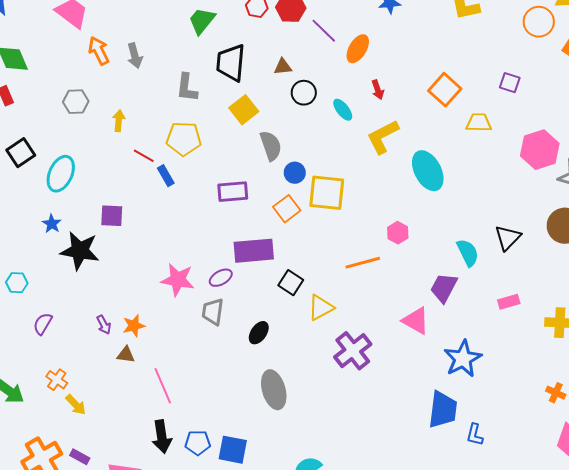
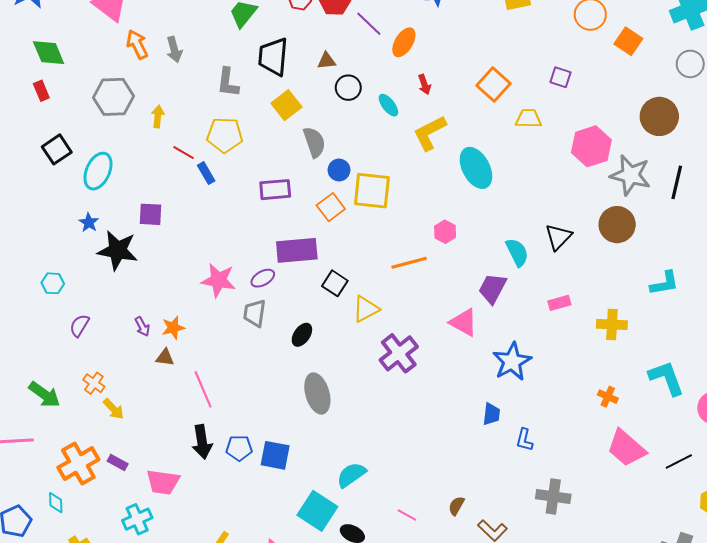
gray hexagon: (76, 102) -> (113, 97), size x1.5
blue trapezoid: (443, 410) -> (491, 414), size x0.6

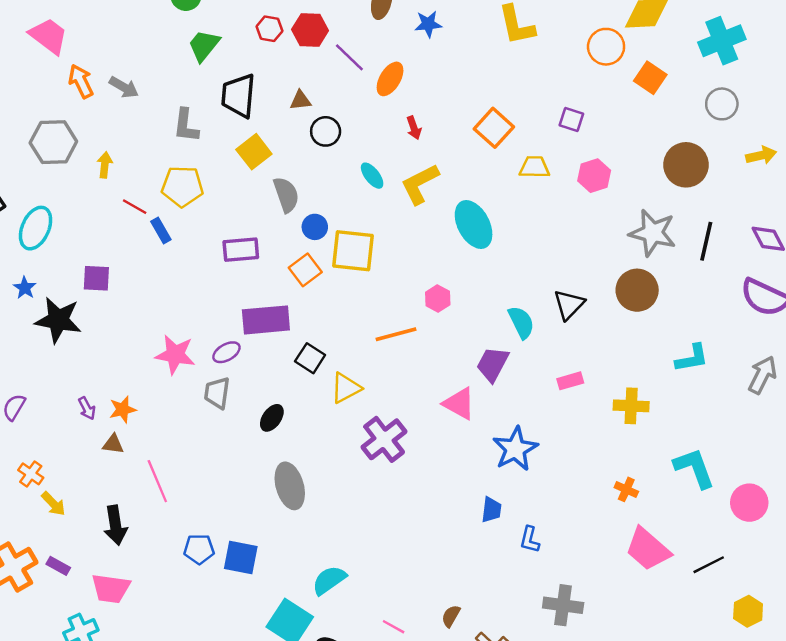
gray arrow: (174, 50) -> (124, 87), turned -45
cyan ellipse: (388, 105) -> (372, 176), moved
pink hexagon: (591, 146) -> (594, 176), moved, size x0.7
black arrow: (202, 442) -> (115, 525), moved

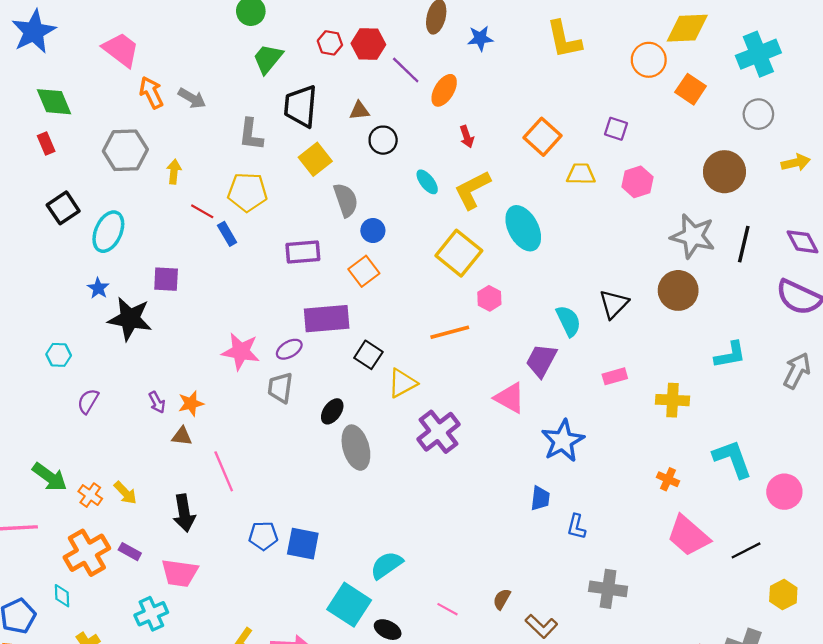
yellow square: (353, 251) -> (459, 253), moved, turned 33
orange cross: (31, 474) -> (90, 495), moved
gray ellipse: (290, 486) -> (356, 448), moved

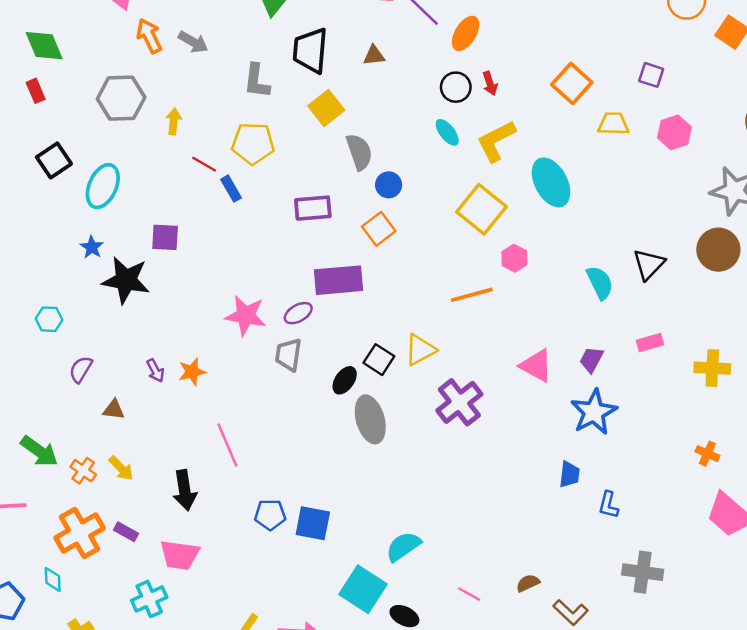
black circle: (383, 140) -> (456, 87), moved
black square: (368, 355) -> (379, 360), moved
purple trapezoid: (541, 361) -> (591, 360), moved, size x0.7
brown triangle: (182, 436) -> (114, 410), moved
brown semicircle: (502, 599) -> (528, 583), turned 35

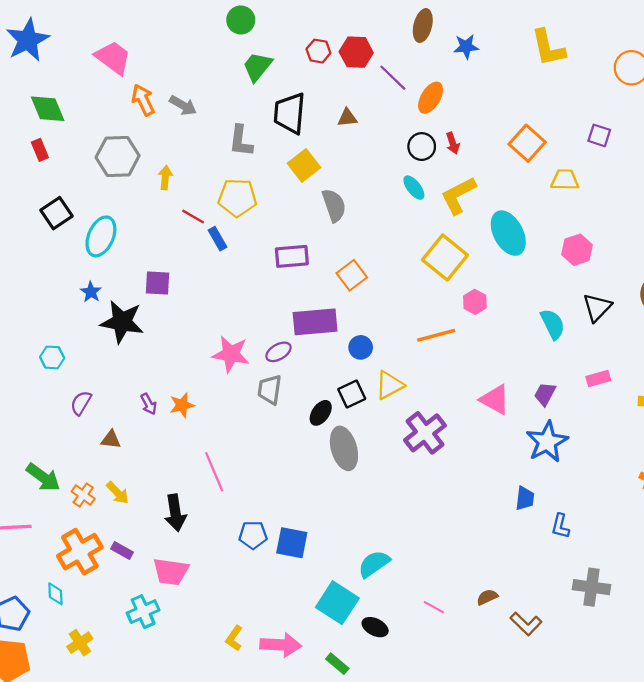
pink hexagon: (674, 132) -> (577, 250), moved
blue circle: (389, 185) -> (361, 347), moved
black square: (379, 360) -> (352, 394), turned 32

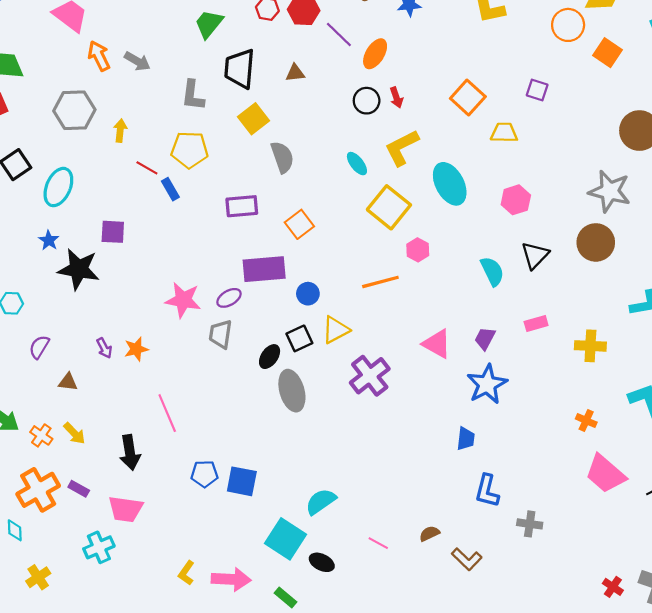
cyan ellipse: (414, 188) -> (357, 164), moved
blue L-shape: (560, 526) -> (487, 491), moved, size x1.4
gray cross: (591, 587) -> (530, 524), size x0.7

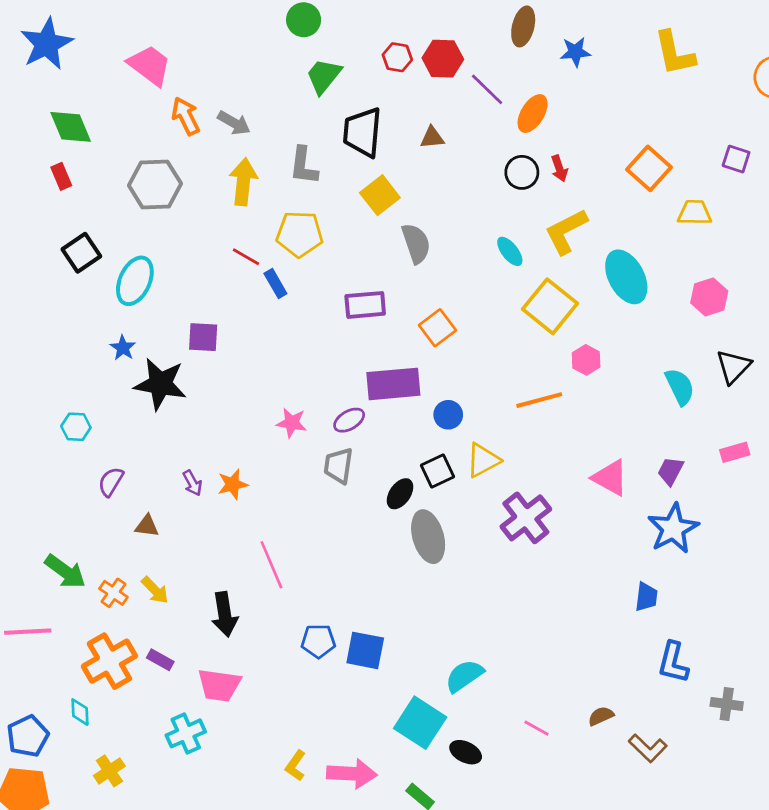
yellow arrow: (120, 131) -> (243, 182), moved, size x1.6
pink star: (183, 300) -> (292, 423), size x0.7

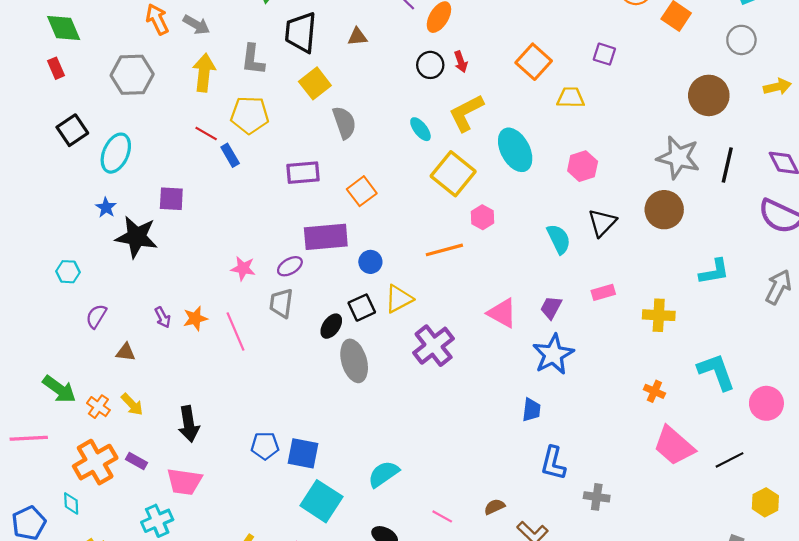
pink line: (271, 565) -> (236, 332), moved
cyan square: (420, 723) -> (321, 501), moved

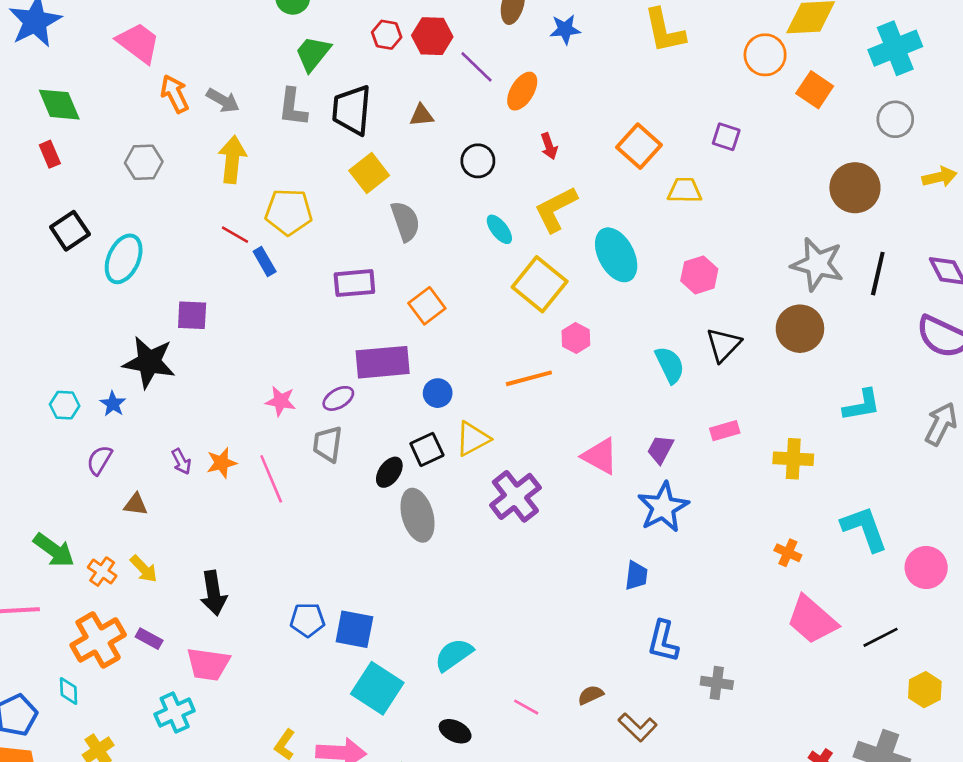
gray L-shape: (253, 60) -> (293, 107), moved
black circle: (430, 65) -> (478, 161), moved
gray hexagon: (132, 75) -> (144, 162), size x0.7
blue star: (106, 207) -> (113, 404), moved

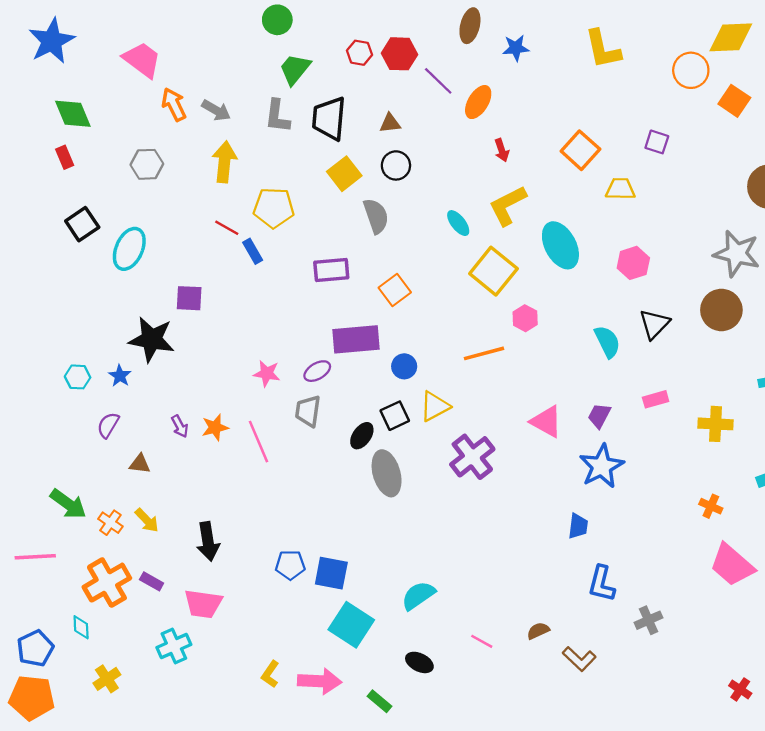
black circle: (478, 161) -> (396, 165), moved
gray cross: (717, 683) -> (649, 620), turned -32

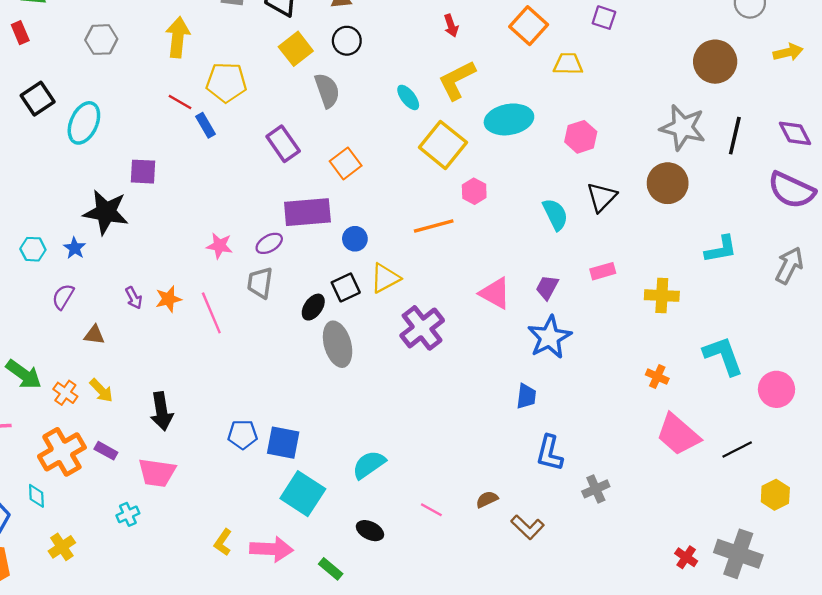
cyan ellipse: (560, 245) -> (509, 119), turned -72
purple rectangle: (331, 270) -> (283, 144), turned 60
cyan cross: (174, 646) -> (128, 514), size x0.7

